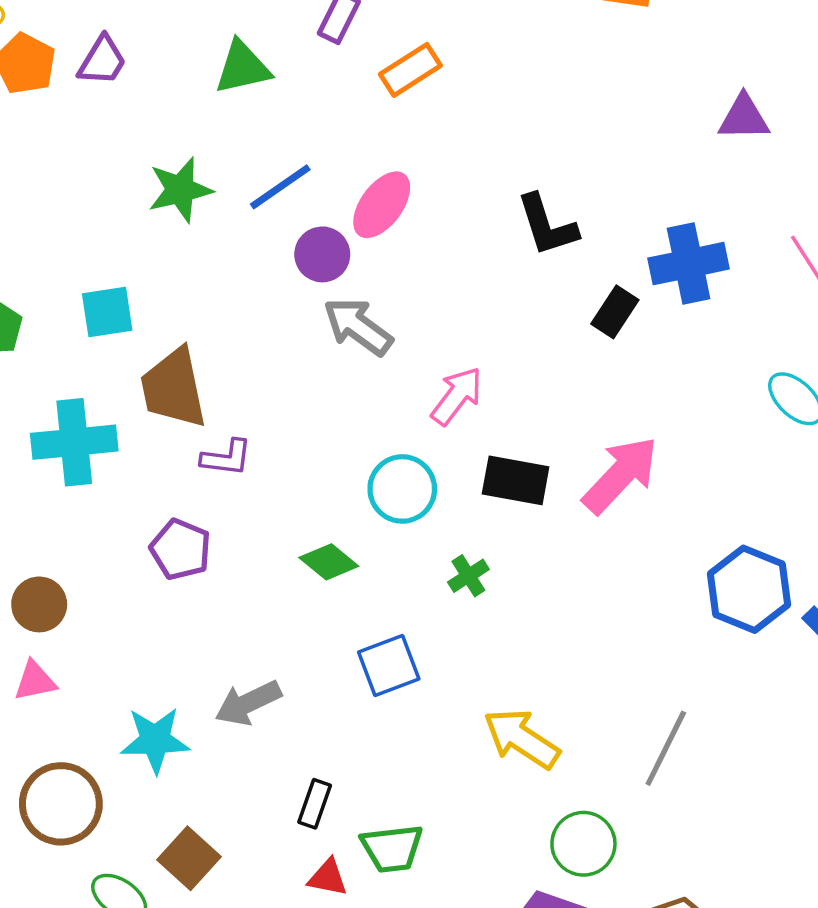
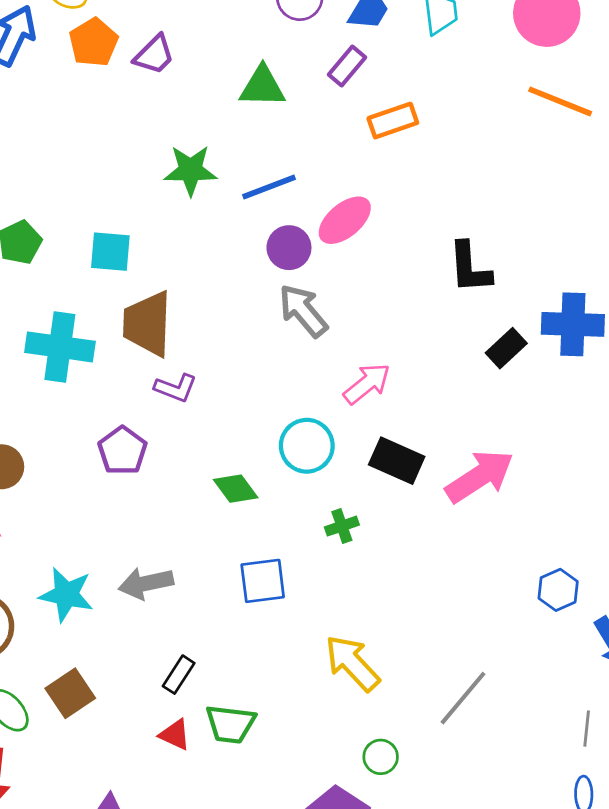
blue hexagon: (749, 589) -> (558, 590), size x0.6
green circle: (583, 844) -> (381, 757), size x0.7

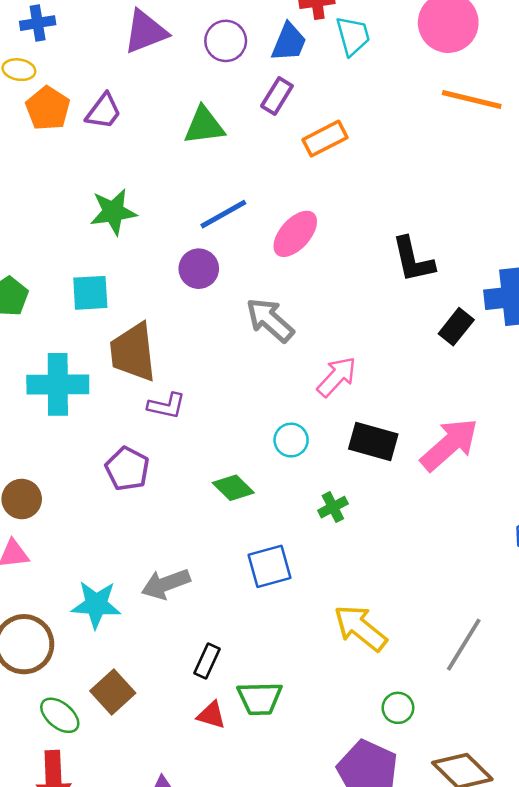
green star: (190, 170) -> (113, 212), moved
purple circle: (289, 248) -> (199, 269), moved
cyan circle: (307, 446) -> (291, 440), size x0.7

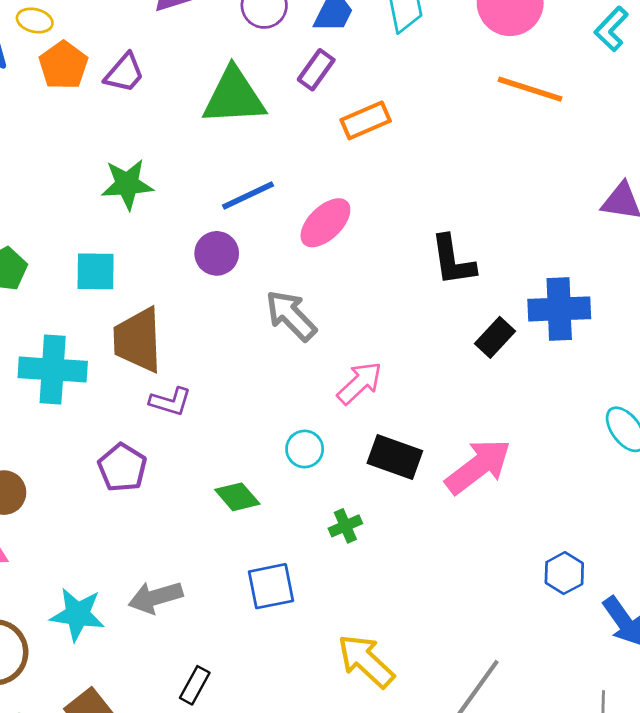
green triangle: (204, 126) -> (234, 97), size x1.4

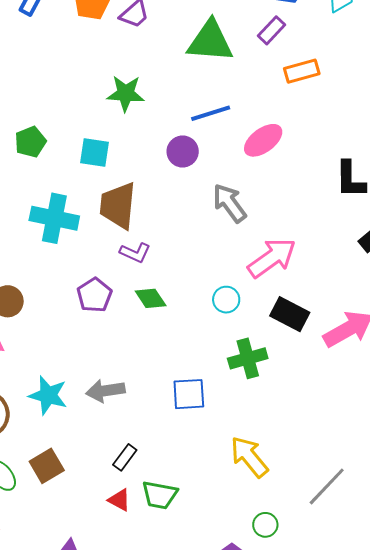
pink arrow: (360, 383) -> (272, 258), size x1.4
green diamond: (237, 497) -> (151, 298), moved
green cross: (345, 526) -> (248, 358), size x1.6

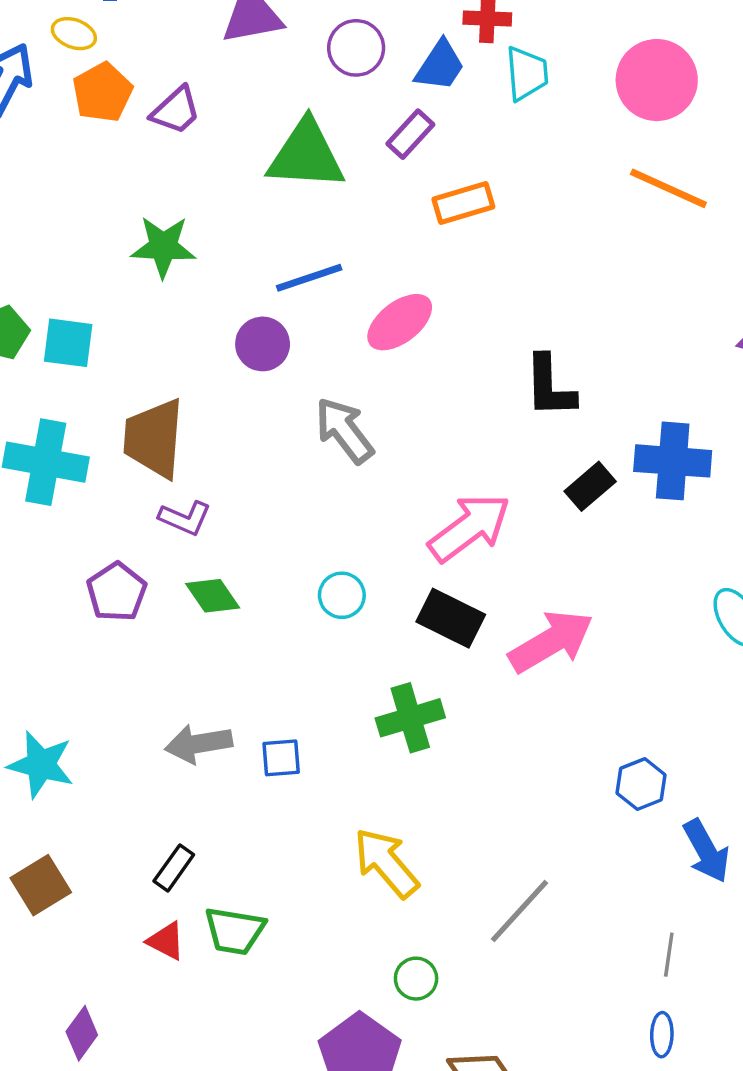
cyan square: (94, 152) -> (68, 343), moved
pink arrow: (272, 258) -> (469, 528), moved
green cross: (248, 358) -> (410, 718), moved
gray arrow: (105, 391) -> (199, 744), moved
blue square: (189, 394) -> (281, 758), size x0.7

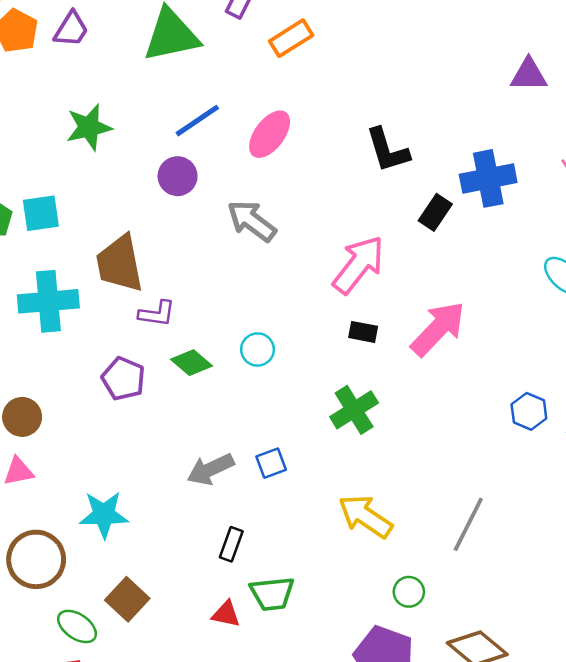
cyan circle: (342, 595) -> (258, 349), moved
black rectangle: (451, 618) -> (363, 332), size x0.6
black rectangle: (174, 868) -> (231, 544), moved

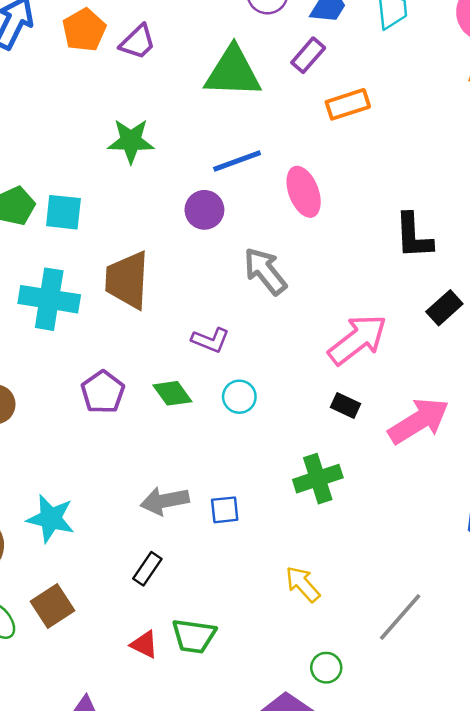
pink ellipse: (270, 134) -> (304, 192), turned -72
purple L-shape: (157, 314) -> (210, 340), moved
yellow arrow: (365, 516) -> (303, 584), size x0.7
black rectangle: (231, 544) -> (147, 569), moved

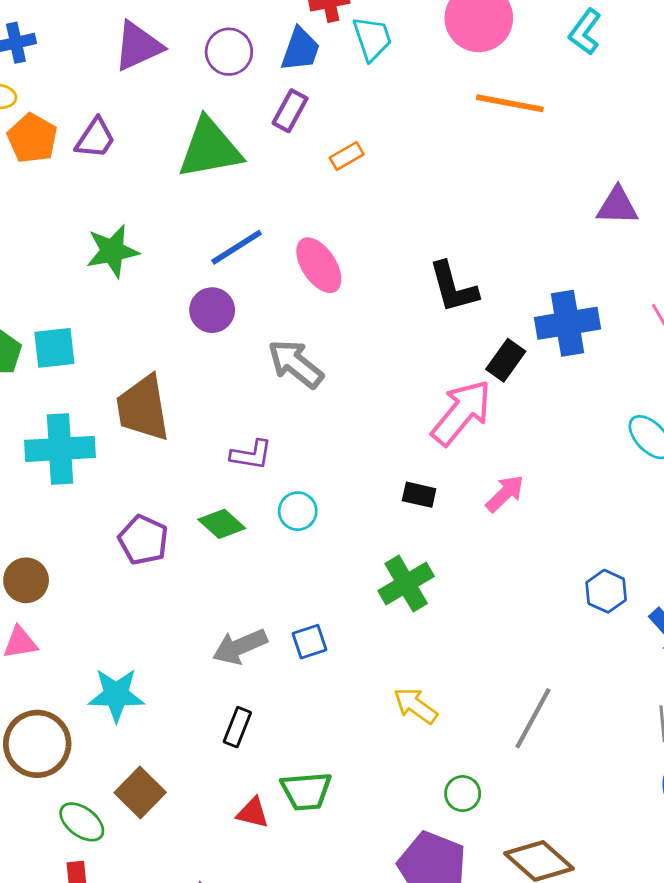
orange rectangle: (348, 104) -> (347, 156), size x0.7
pink arrow: (358, 340) -> (461, 413), moved
pink arrow: (419, 421) -> (505, 494), size x0.6

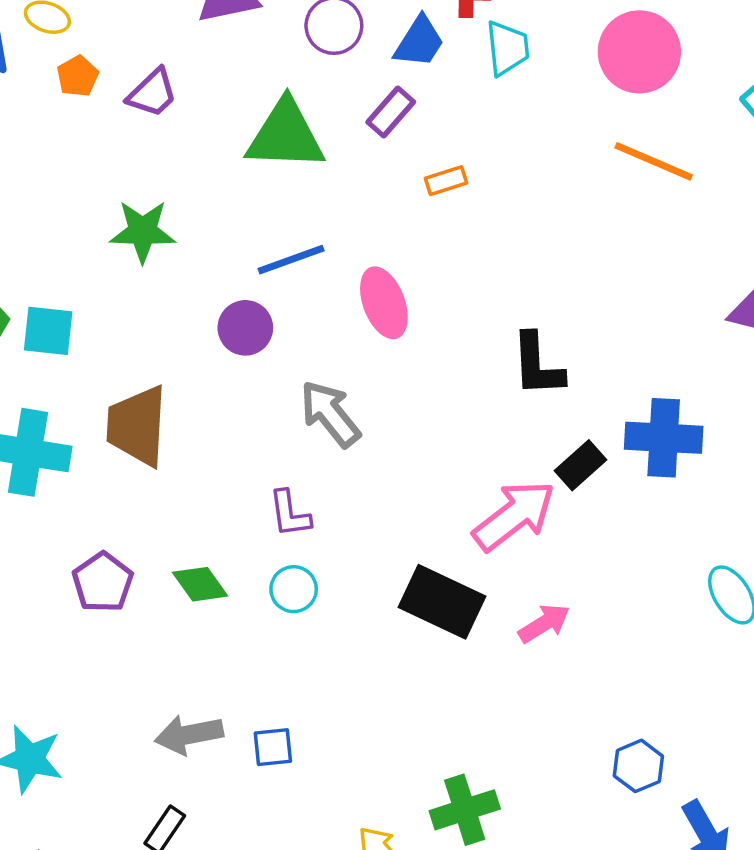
orange pentagon: (32, 138) -> (78, 76), size x0.7
purple L-shape: (251, 455) -> (290, 514), moved, turned 60
black rectangle: (419, 495) -> (442, 602), size x2.0
green cross: (406, 584) -> (465, 810), moved

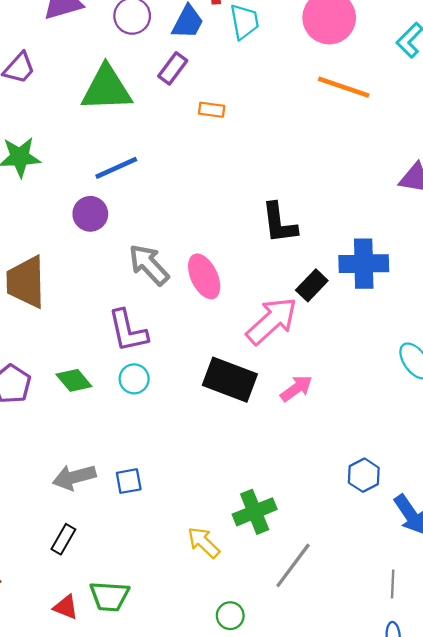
orange rectangle: (446, 181) -> (212, 110), turned 30
pink ellipse: (384, 303) -> (204, 276), moved
purple L-shape: (290, 514) -> (128, 331), size x1.4

